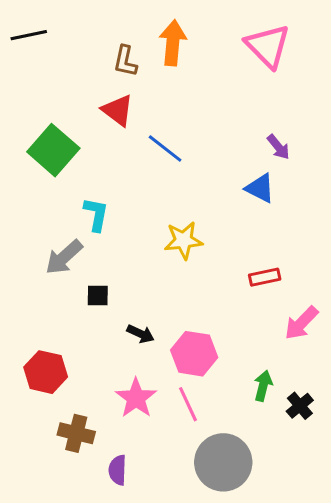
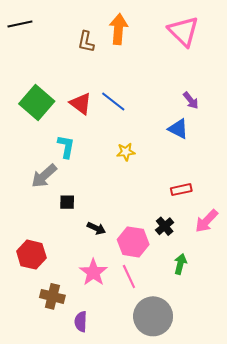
red triangle: (118, 110) -> (81, 104), moved
yellow star: (183, 240) -> (126, 152), moved, size x0.7
black cross: (300, 406) -> (165, 226), moved

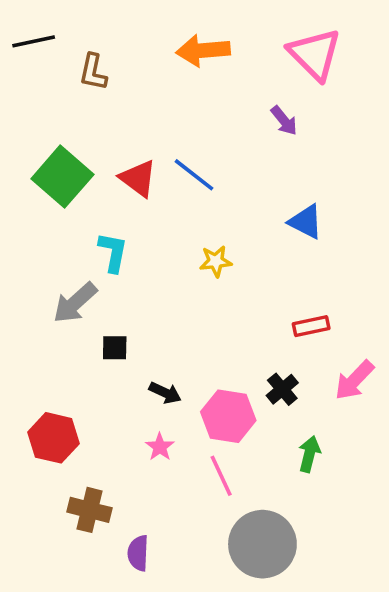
orange arrow: (118, 29) -> (203, 50), turned -100
brown L-shape: (86, 42) -> (93, 72), moved
purple arrow: (191, 100) -> (284, 121), moved
pink star: (93, 272) -> (160, 447), moved, size x0.6

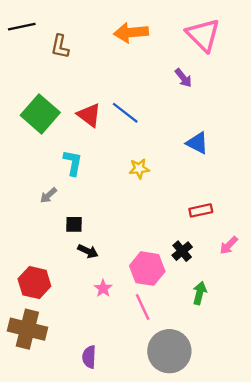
gray arrow: (75, 303) -> (48, 195), size x0.6
pink arrow: (354, 380) -> (229, 245), size x0.7
black arrow: (165, 393) -> (88, 251), moved
brown cross: (89, 510) -> (27, 329), moved, size x1.4

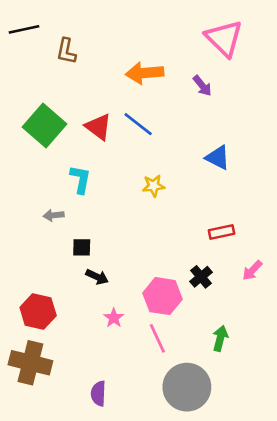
orange arrow: (131, 33) -> (145, 73), moved
gray arrow: (48, 195) -> (54, 215), turned 36
green arrow: (200, 293) -> (220, 338), moved

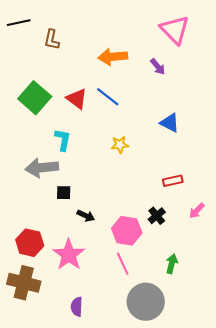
gray arrow: (54, 215) -> (42, 168), size x2.0
black arrow: (97, 277) -> (86, 216), moved
pink star: (114, 318) -> (69, 255), moved, size x2.0

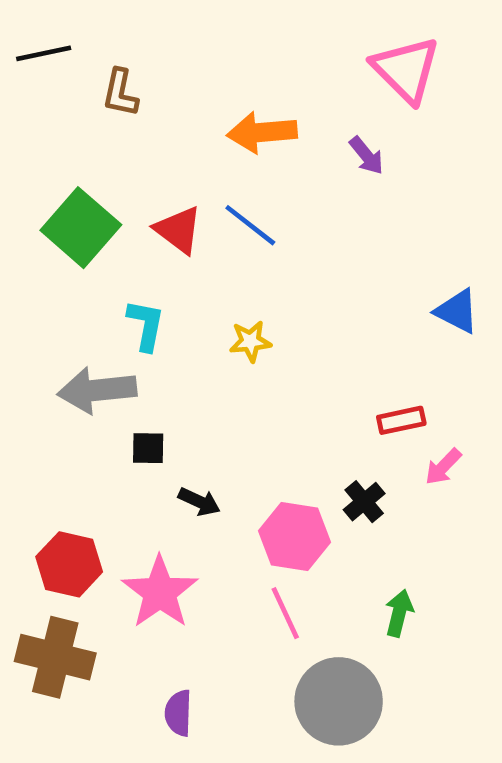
blue triangle: (170, 123) -> (457, 311), moved
yellow star: (120, 145) -> (250, 341), moved
pink arrow: (197, 211) -> (443, 467), moved

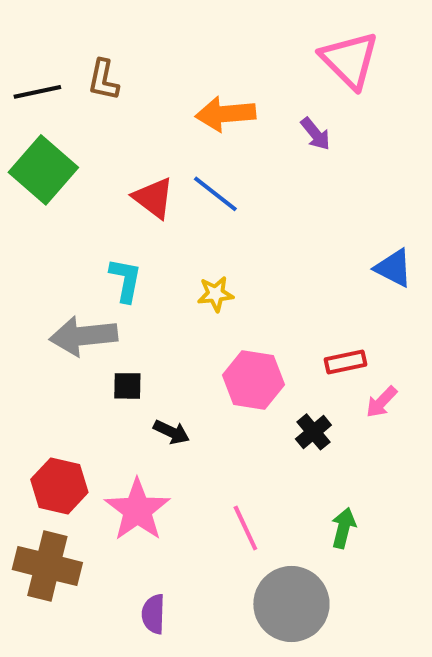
black line: (44, 53) -> (37, 92), moved
green square: (81, 228) -> (43, 170), moved
pink hexagon: (294, 536) -> (253, 380), moved

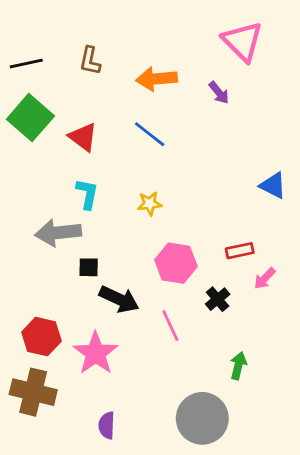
brown L-shape: (103, 80) -> (90, 61), moved
red triangle: (153, 198) -> (83, 137), moved
black arrow: (171, 432) -> (119, 299), size x1.6
pink line: (245, 528) -> (170, 326), moved

